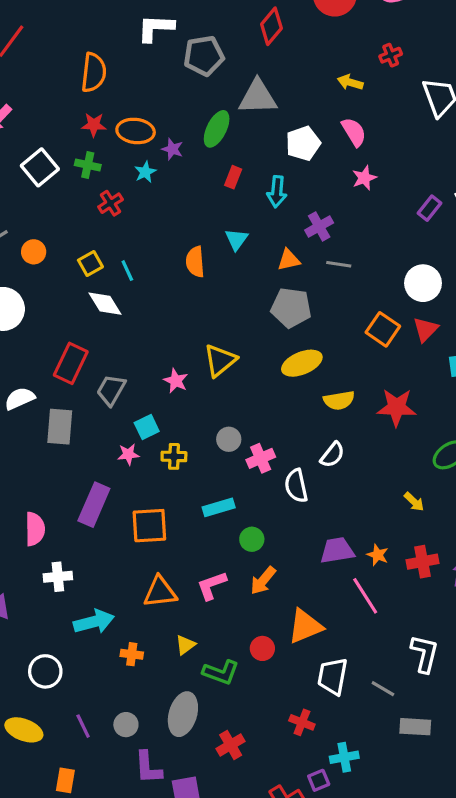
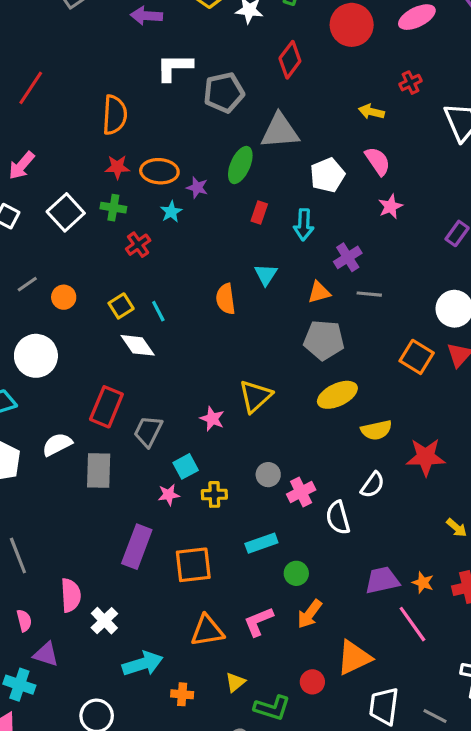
red star: (397, 407) -> (426, 457), moved
pink semicircle: (35, 529) -> (71, 595), moved
white cross: (58, 577) -> (104, 621), turned -36

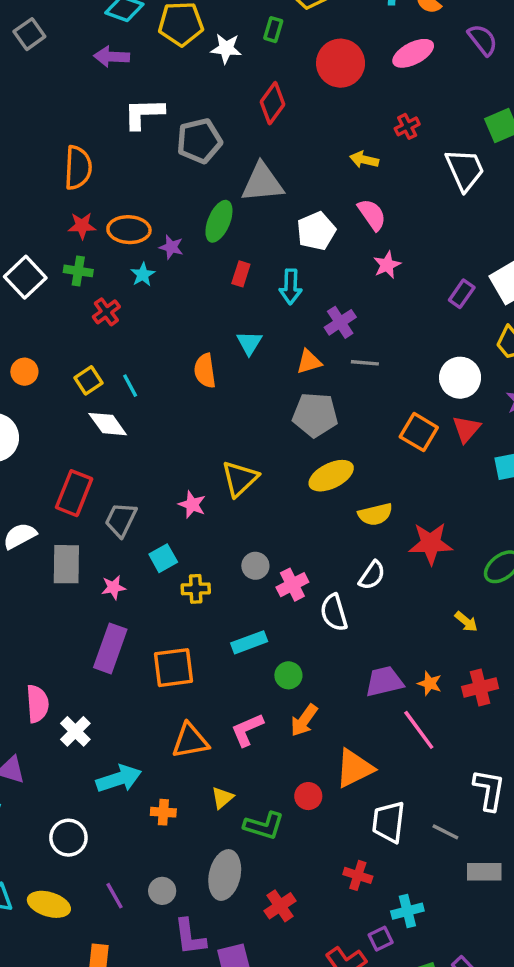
pink star: (169, 495) -> (114, 587), moved

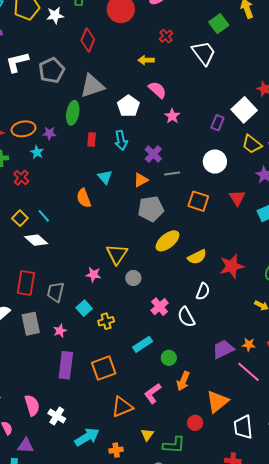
white circle: (460, 378) -> (215, 162), moved
orange square: (419, 432) -> (198, 201), moved
gray circle: (255, 566) -> (133, 278), moved

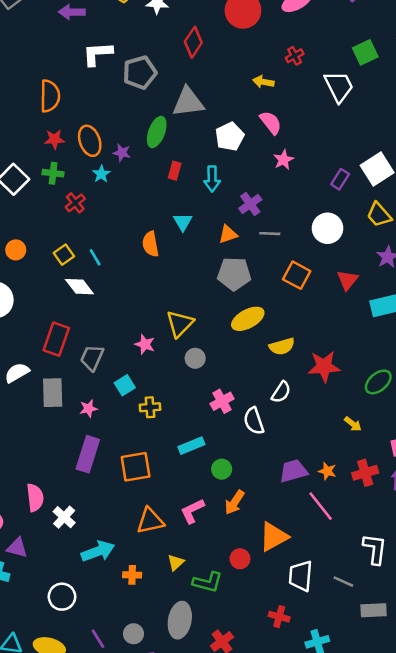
orange ellipse: (24, 129) -> (90, 141), turned 70

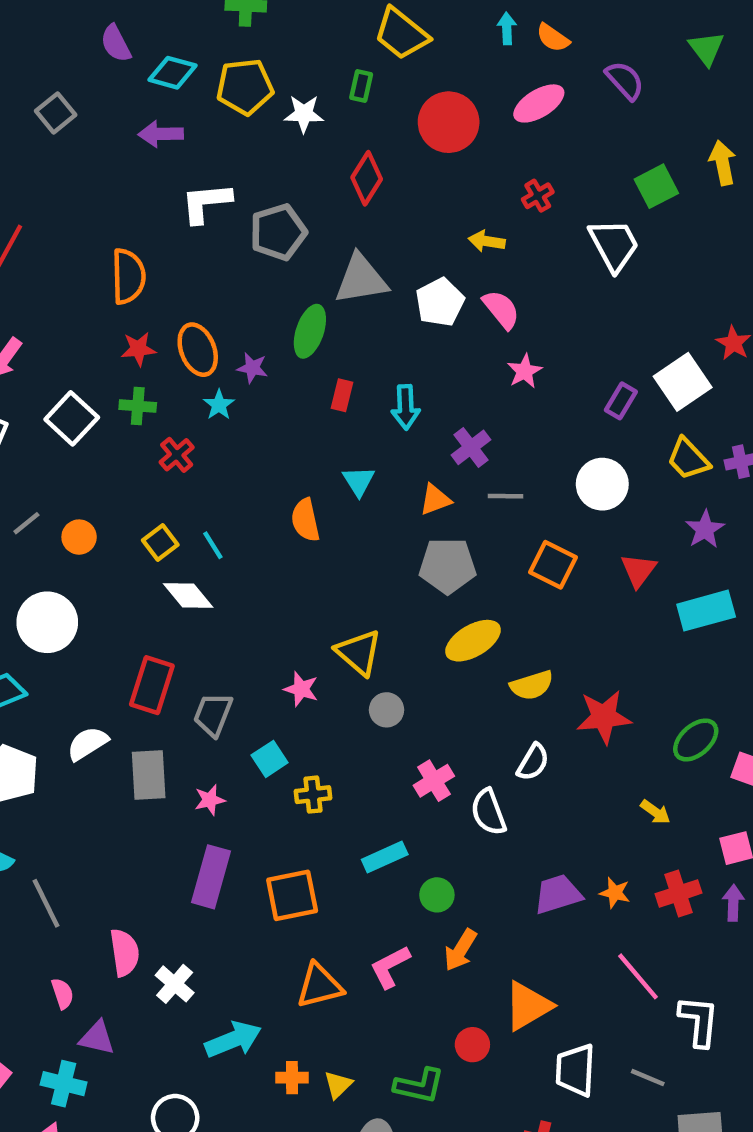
white pentagon: (230, 136) -> (440, 302), moved
yellow triangle: (180, 324) -> (359, 652), turned -32
pink line: (321, 506) -> (638, 976), moved
yellow triangle: (176, 562) -> (338, 1085), moved

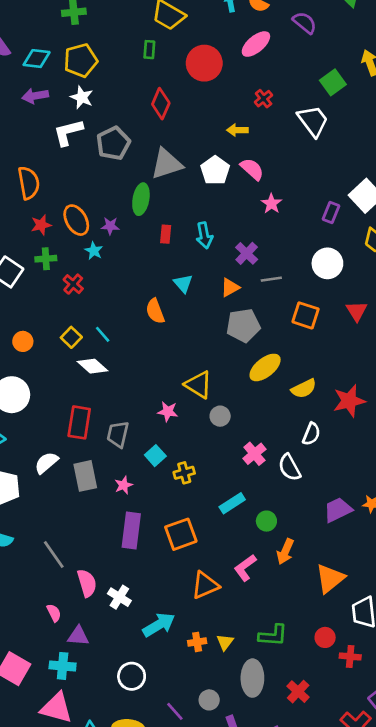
white star: (304, 114) -> (82, 97), moved, turned 30
gray line: (46, 903) -> (54, 555), moved
red circle: (472, 1045) -> (325, 637), moved

